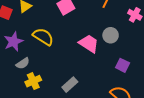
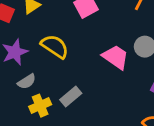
gray rectangle: (70, 85) -> (71, 97), moved

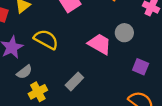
gray rectangle: (71, 97) -> (74, 81), moved

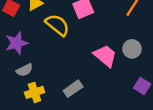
yellow semicircle: (46, 39) -> (57, 25), moved

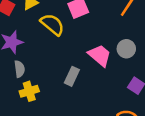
gray semicircle: (25, 70) -> (19, 69), turned -70
gray rectangle: (73, 89) -> (72, 76), moved, turned -30

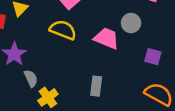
yellow semicircle: (52, 24) -> (63, 30), moved
gray rectangle: (72, 76) -> (96, 86), moved

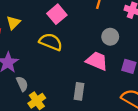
pink trapezoid: (107, 38) -> (97, 61), moved

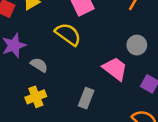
gray semicircle: (22, 84) -> (39, 65), moved, turned -48

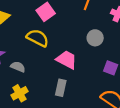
pink trapezoid: (115, 69) -> (67, 60), moved

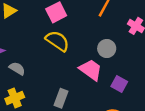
yellow semicircle: (38, 38) -> (57, 41), moved
pink trapezoid: (67, 60) -> (91, 70), moved

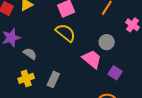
gray rectangle: (61, 98) -> (53, 79), moved

